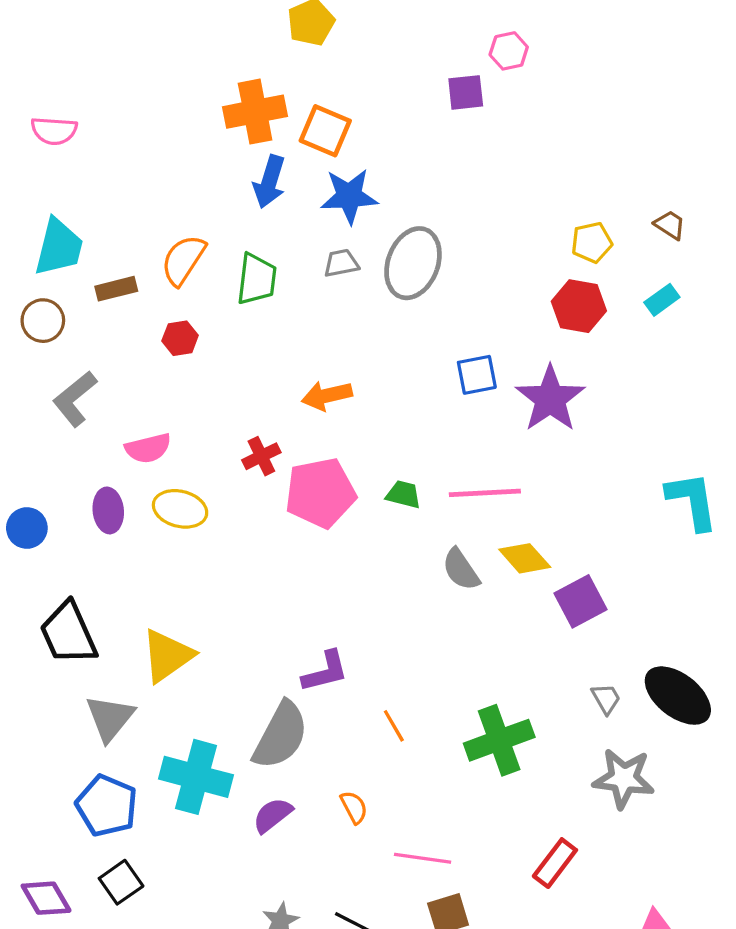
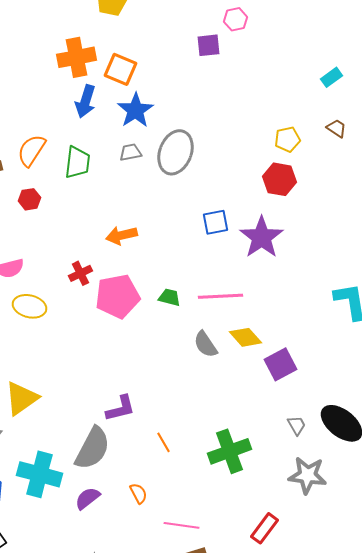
blue star: (349, 196) -> (136, 110), turned -30
cyan rectangle: (662, 300) -> (332, 77), moved

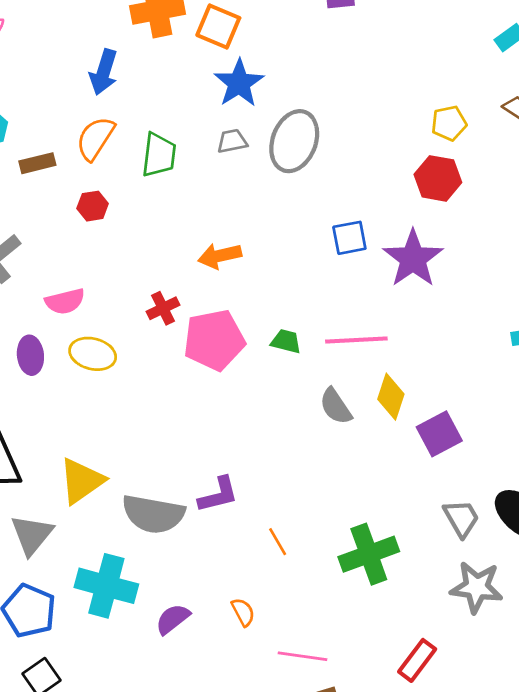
blue arrow: (86, 101) -> (104, 72), moved
yellow diamond: (246, 337) -> (391, 397), turned 60
gray trapezoid: (296, 425) -> (461, 518), size x1.4
gray semicircle: (92, 448) -> (153, 514), moved, turned 72

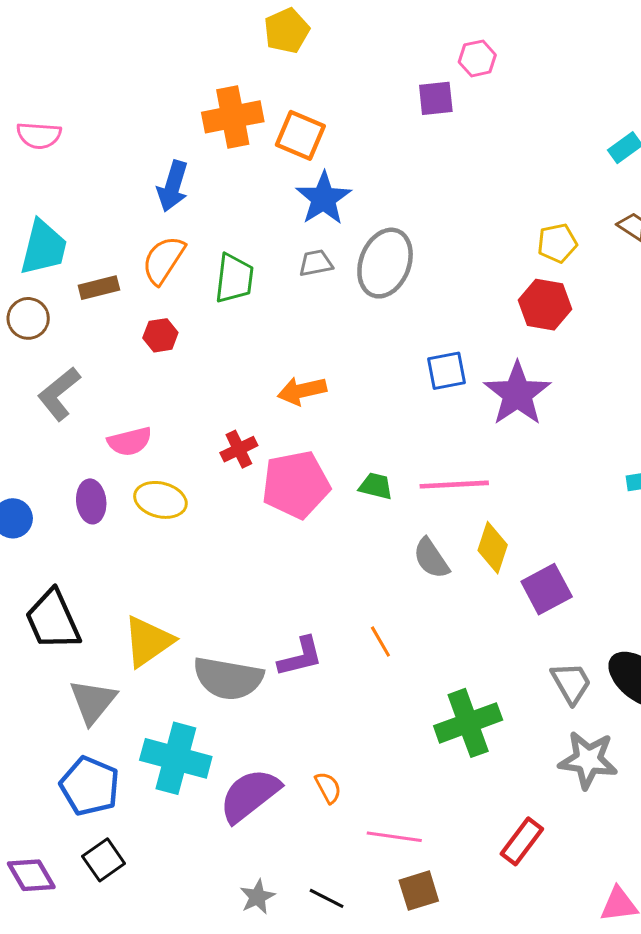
orange line: (278, 542) -> (380, 641), moved
purple semicircle: (173, 619) -> (250, 795), size x1.6

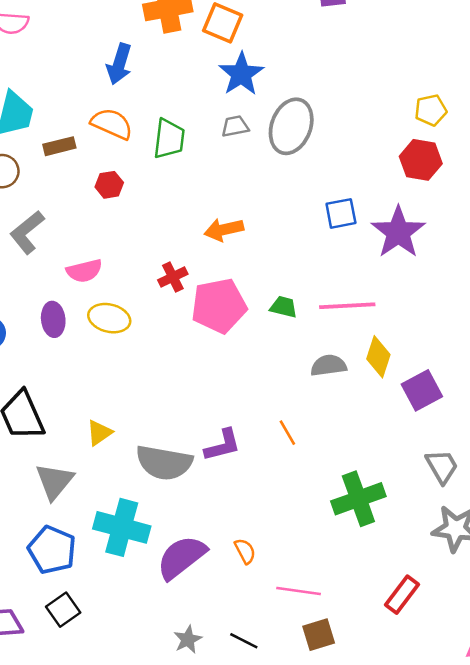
orange semicircle: (164, 260) -> (112, 124), turned 81
gray semicircle: (431, 558) -> (329, 365), turned 116
yellow triangle: (148, 641) -> (99, 433), size x0.6

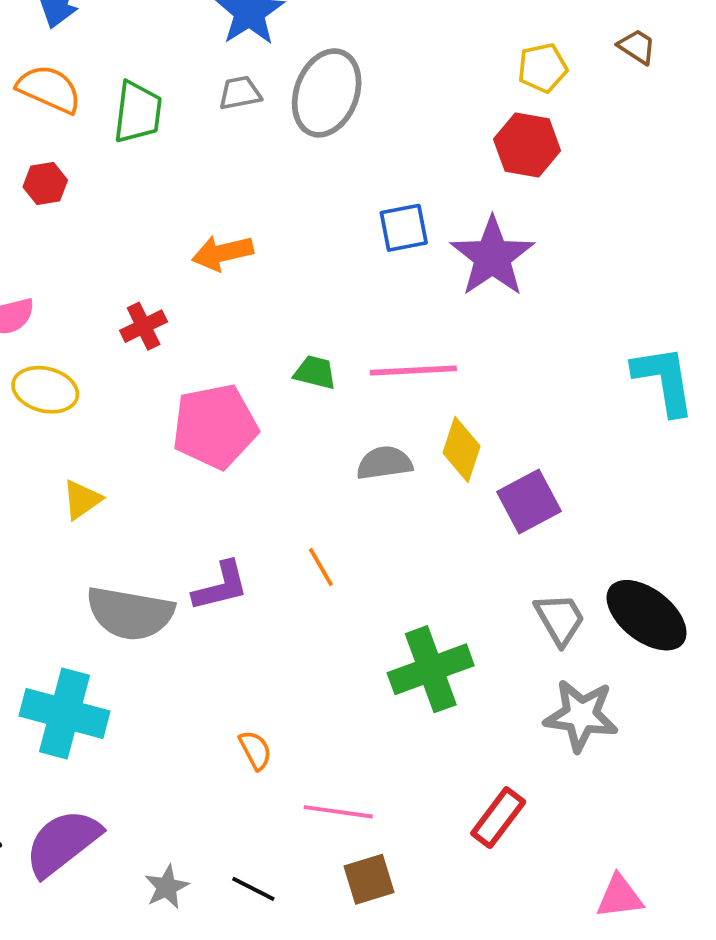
pink pentagon: (219, 306) -> (215, 426), moved
yellow triangle: (99, 433) -> (82, 500), moved
purple semicircle: (182, 557) -> (63, 843), moved

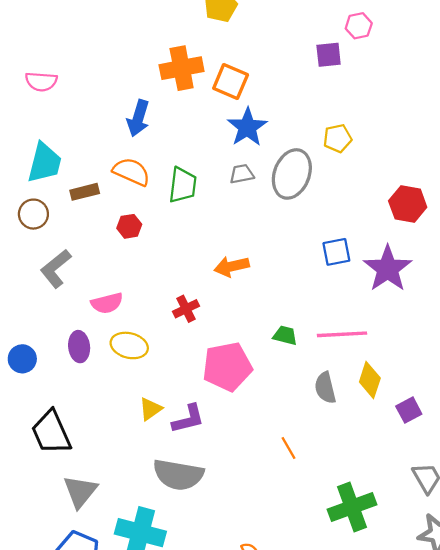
yellow pentagon: (542, 68) -> (338, 138), moved
gray semicircle: (384, 463) -> (325, 388), turned -96
purple square: (529, 502) -> (409, 410), size x0.7
purple L-shape: (221, 586) -> (188, 419), moved

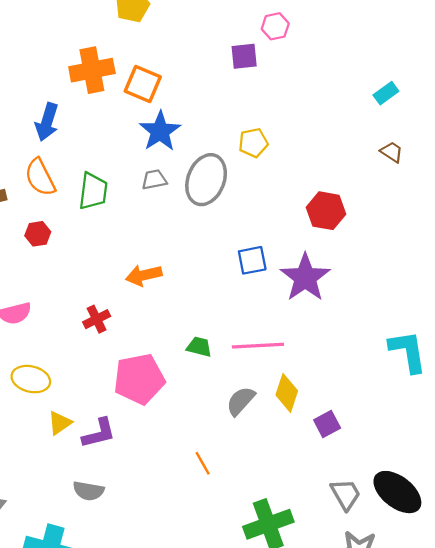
orange semicircle: (131, 172) -> (40, 177), turned -141
yellow ellipse: (129, 345) -> (31, 379), moved
gray semicircle: (325, 388) -> (241, 401), turned 56
gray semicircle: (178, 475) -> (88, 491), size x0.6

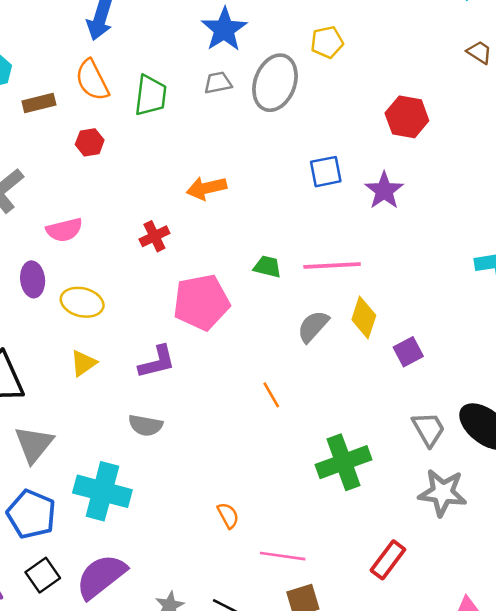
purple star: (305, 278) -> (384, 191), size x0.7
yellow triangle: (60, 423) -> (83, 363), moved

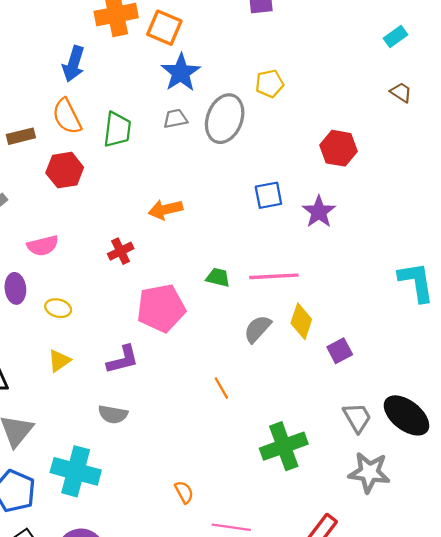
red hexagon: (90, 142) -> (65, 170), size x1.5
yellow ellipse: (82, 302) -> (58, 308), size x0.7

